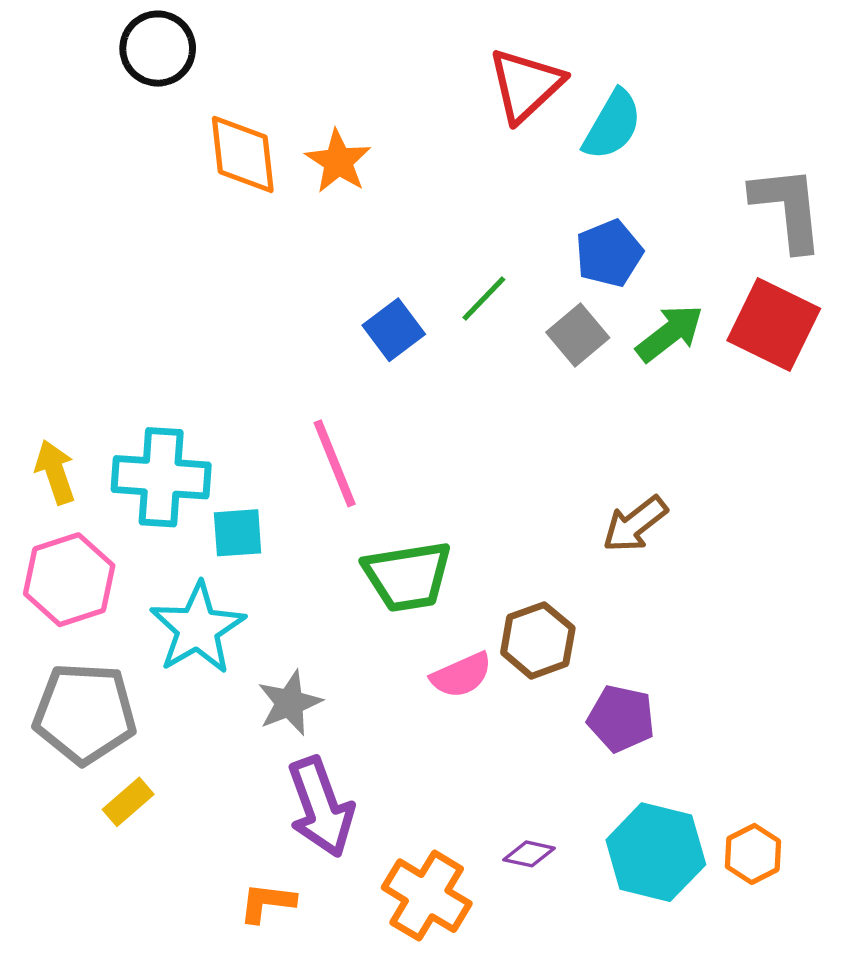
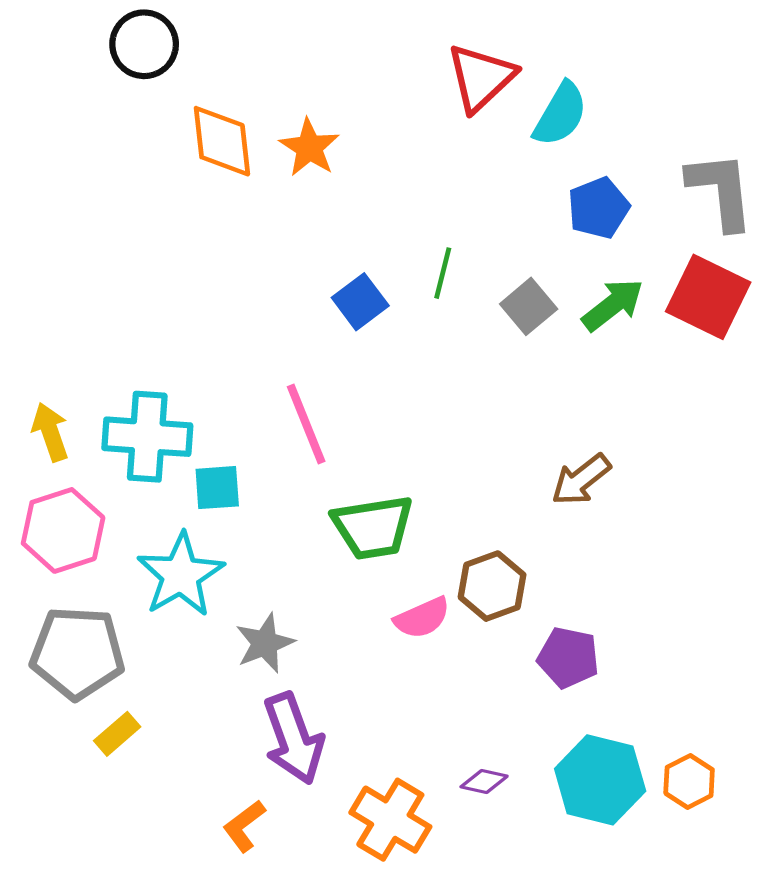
blue pentagon: (609, 253) -> (598, 208), moved
green line: (484, 298) -> (443, 273), turned -30
orange L-shape: (267, 903) -> (244, 826), turned -44

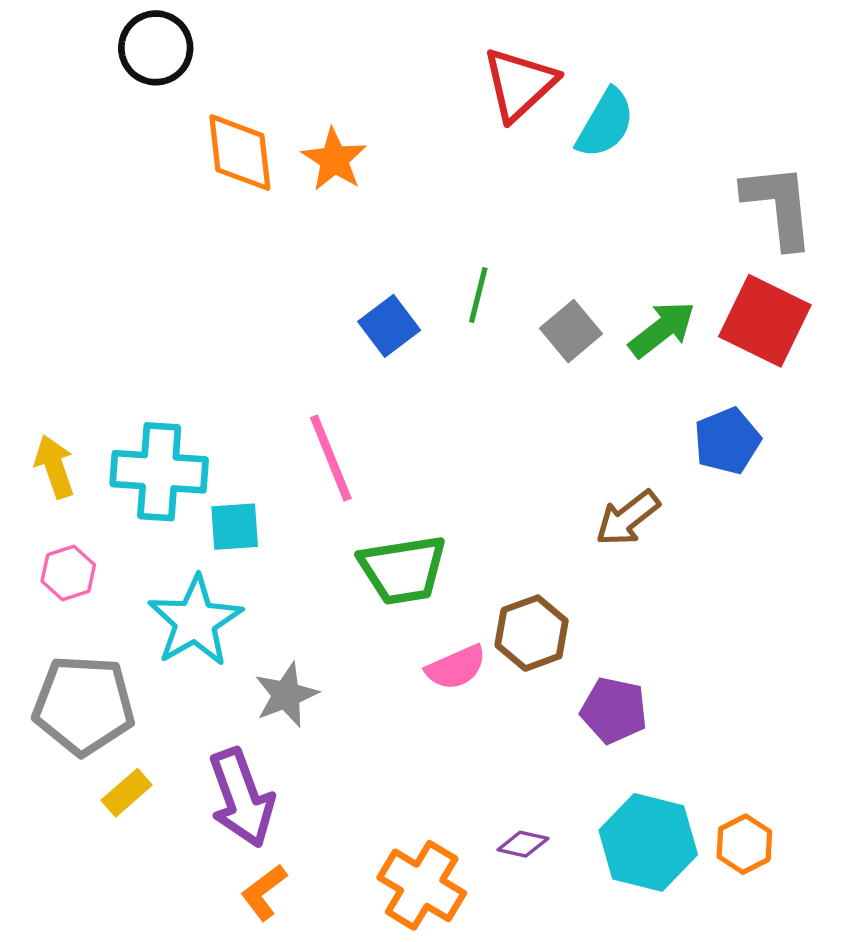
blue pentagon: (598, 208) -> (727, 441), moved
pink hexagon: (63, 530) -> (68, 573), size x0.6
purple arrow: (293, 739) -> (242, 798), moved

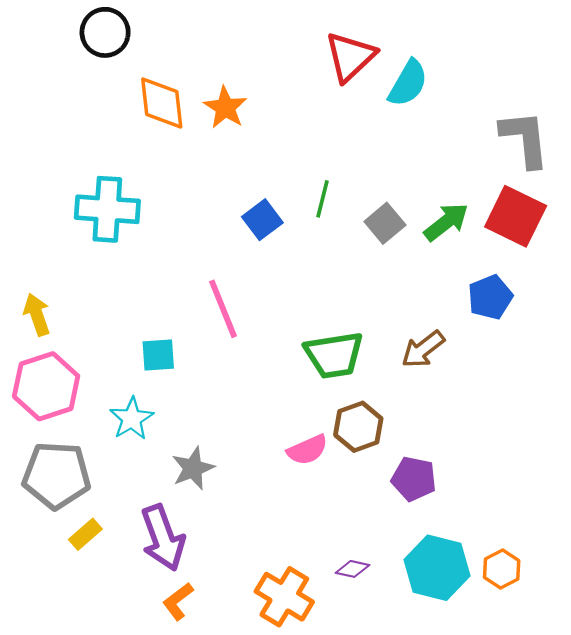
cyan cross: (159, 472) -> (107, 209), moved
green trapezoid: (403, 570) -> (334, 355), moved
pink hexagon: (68, 573) -> (46, 386), size x1.8
cyan star: (195, 621) -> (132, 419), size x0.7

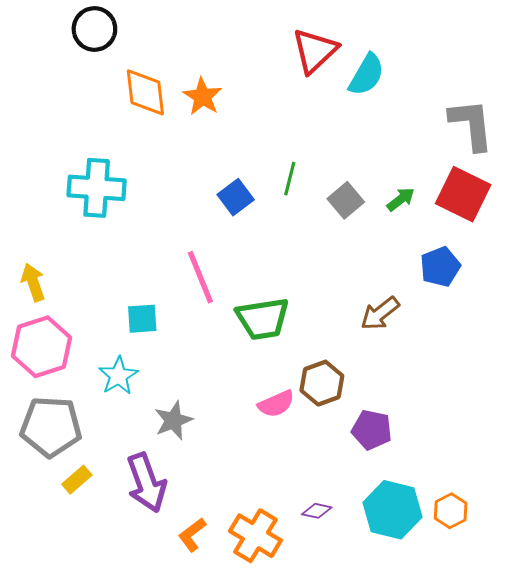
green arrow: (446, 222) -> (401, 199), size x0.7
green trapezoid: (334, 355) -> (263, 319), moved
orange L-shape: (178, 601) -> (192, 535), moved

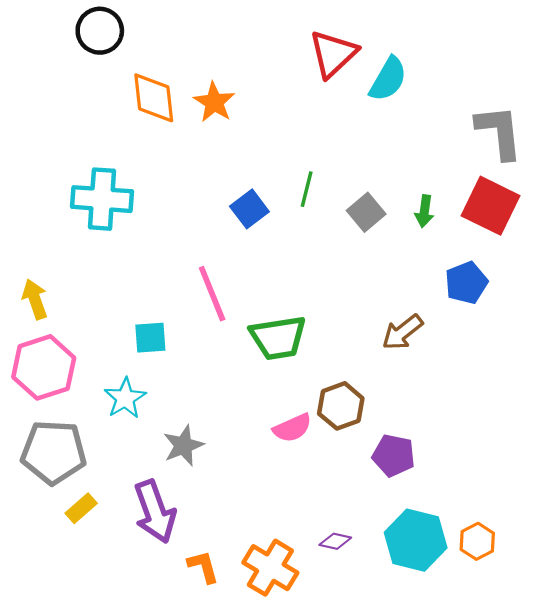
green arrow: (401, 199) -> (424, 211), turned 136
orange L-shape: (192, 535) -> (203, 567), turned 112

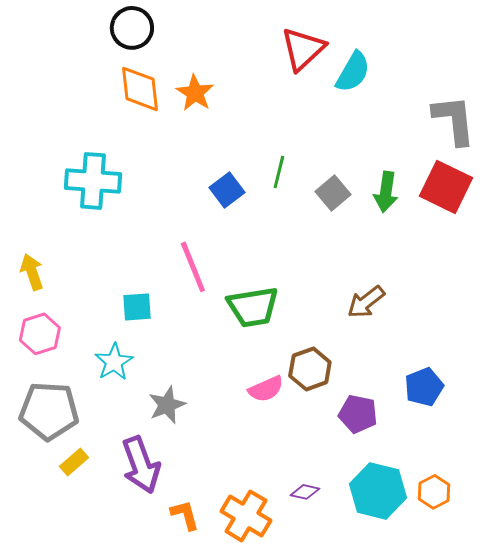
black circle: (100, 31) -> (132, 28), moved
green arrow: (424, 211) -> (386, 192), size x1.4
blue pentagon: (466, 283) -> (424, 387), moved
pink hexagon: (44, 367) -> (40, 334), size x0.7

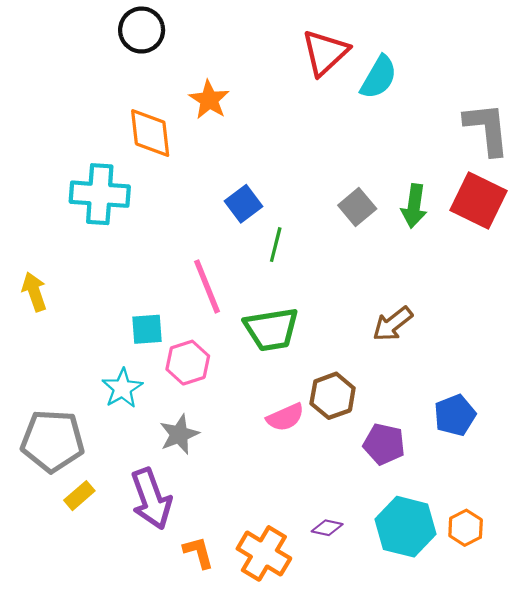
orange diamond: (140, 89) -> (150, 133), moved
green line: (279, 172) -> (276, 245), moved
pink hexagon: (40, 334) -> (188, 363), moved

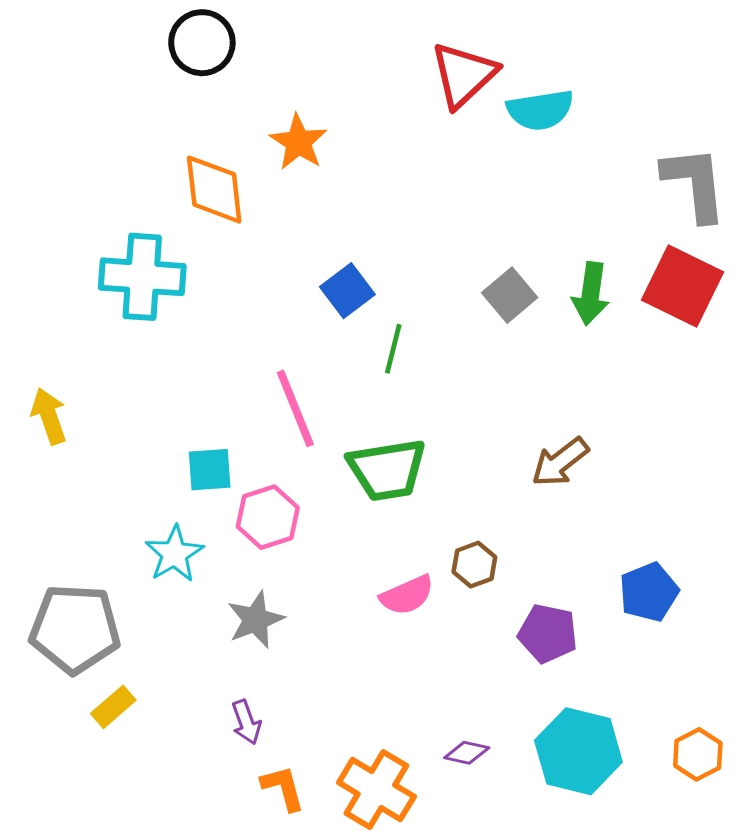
cyan semicircle: (379, 77) -> (540, 110), turned 51
brown hexagon: (333, 396) -> (474, 565), size x0.7
purple arrow: (151, 499) -> (246, 722), moved, size x0.5
orange hexagon: (466, 528) -> (698, 754), moved

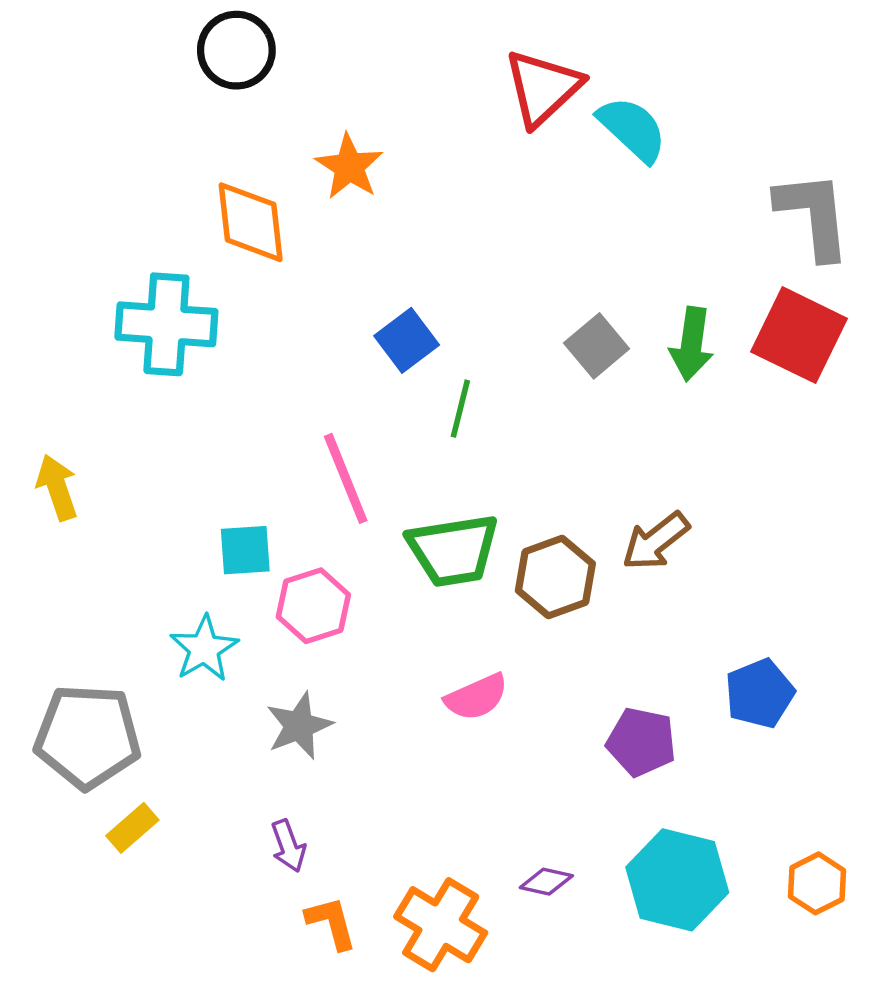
cyan semicircle: (540, 110) -> (632, 129), turned -128
brown hexagon: (474, 565) -> (555, 577), moved, size x1.5

